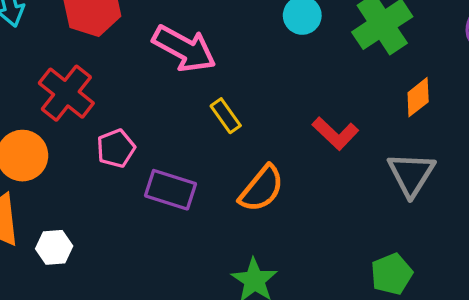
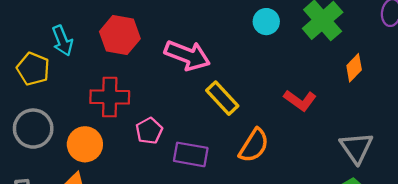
red cross: (66, 93) -> (110, 97), turned -30
yellow rectangle: (226, 116) -> (222, 98), size x1.4
gray triangle: (411, 174) -> (356, 148), moved

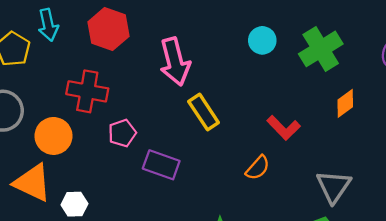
pink arrow: (187, 55) -> (175, 62), turned 45
orange semicircle: (254, 145) -> (258, 168), moved, size x0.7

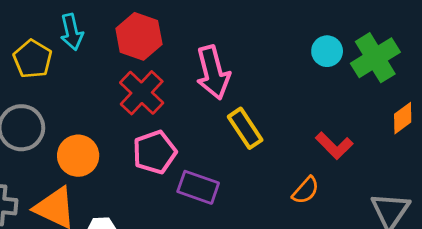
cyan circle: (262, 40) -> (327, 51), moved
red cross: (87, 91) -> (142, 93), moved, turned 33
pink pentagon: (122, 133) -> (155, 152), size x1.4

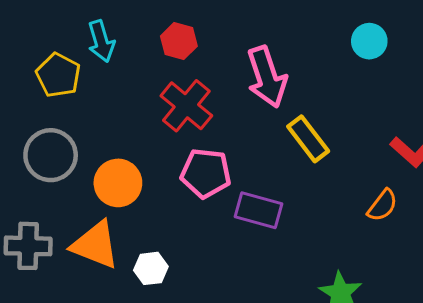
red hexagon: (139, 36) -> (179, 41), size x0.7
cyan circle: (327, 51) -> (369, 41), moved
pink pentagon: (155, 152) -> (206, 173), turned 30

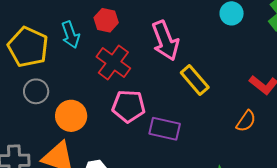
cyan arrow: (101, 41) -> (70, 35), moved
yellow pentagon: (58, 75) -> (28, 47), size x1.4
gray circle: (51, 155) -> (36, 91), moved, size x0.7

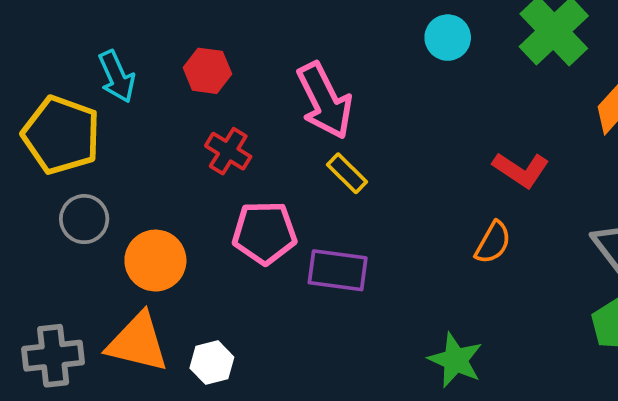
cyan arrow: (70, 35) -> (117, 77), moved
red cross: (113, 63) -> (228, 151), size x0.7
yellow rectangle: (195, 80) -> (347, 173), moved, size x0.7

